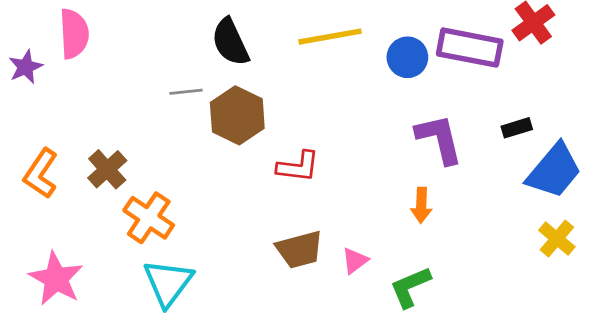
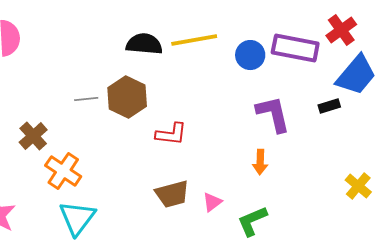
black semicircle: (230, 42) -> (144, 44), moved, turned 120
gray line: (186, 92) -> (86, 99), moved
blue trapezoid: (554, 171) -> (356, 75), moved

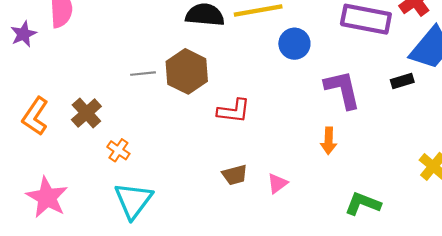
blue circle: (250, 55) -> (294, 44), moved
orange cross: (63, 171) -> (118, 150), size x0.6
brown trapezoid: (172, 194) -> (235, 175), size x0.7
green L-shape: (252, 221) -> (363, 204), moved, turned 44

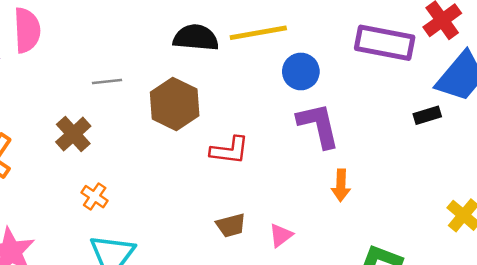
gray line: (143, 74) -> (107, 81), moved
purple L-shape: (342, 90) -> (318, 125), moved
brown cross: (86, 113) -> (73, 134), moved

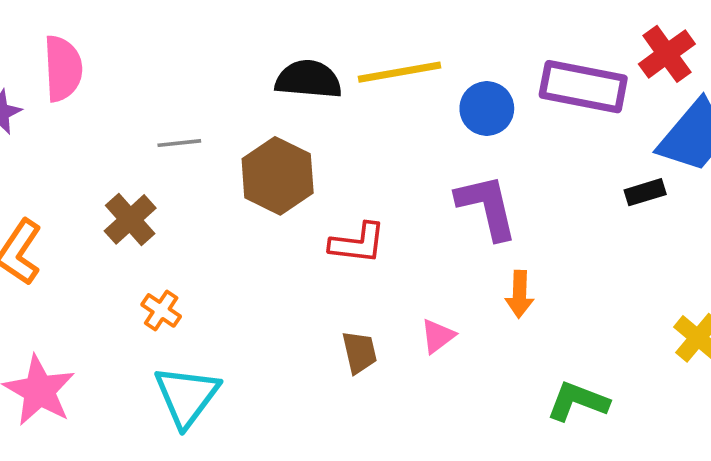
blue circle: (301, 71) -> (487, 109), moved
brown trapezoid: (231, 225) -> (359, 352), turned -88
pink triangle: (281, 235) -> (438, 336), moved

